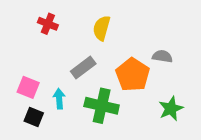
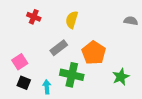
gray semicircle: (162, 56) -> (131, 21), moved
pink square: (28, 87) -> (20, 62), turned 35
cyan arrow: (59, 99) -> (47, 87), moved

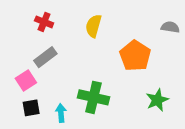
gray rectangle: (59, 48) -> (45, 57), moved
orange pentagon: (94, 53) -> (135, 56), moved
black square: (24, 83) -> (31, 108), turned -32

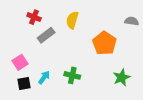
gray rectangle: (45, 57) -> (46, 35), moved
green cross: (93, 97) -> (72, 75), size x0.7
cyan arrow: (61, 113) -> (44, 77), moved, turned 40

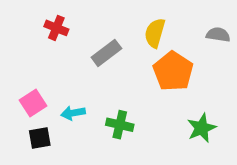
yellow semicircle: (72, 20) -> (155, 33), moved
gray rectangle: (46, 35) -> (106, 53), moved
cyan arrow: (44, 77) -> (73, 113), moved, turned -136

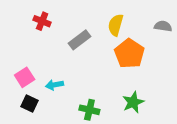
green cross: (120, 125) -> (89, 110), moved
green star: (201, 128) -> (133, 102), moved
black square: (40, 138) -> (30, 104), turned 35

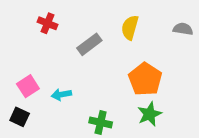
orange pentagon: (129, 54) -> (145, 79), moved
black square: (30, 104) -> (20, 117), moved

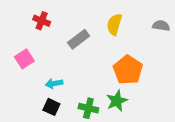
pink square: (28, 86) -> (24, 59), moved
green star: (149, 114) -> (117, 101), moved
black square: (20, 117) -> (51, 107), moved

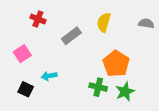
green star: (117, 101) -> (125, 92), moved
black square: (51, 107) -> (26, 89), moved
green cross: (88, 108) -> (98, 87), moved

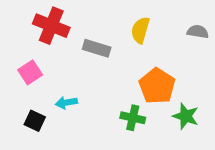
red cross: (38, 19) -> (51, 26), size x1.6
gray rectangle: (71, 36) -> (97, 48), turned 54
green star: (125, 92) -> (186, 116), moved, turned -30

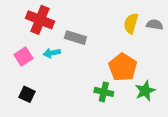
yellow semicircle: (140, 30) -> (131, 23), moved
cyan arrow: (66, 103) -> (52, 53), moved
green star: (186, 116) -> (145, 91), turned 30

